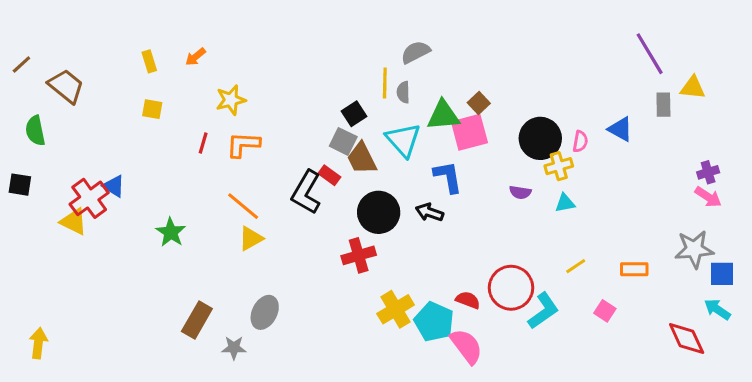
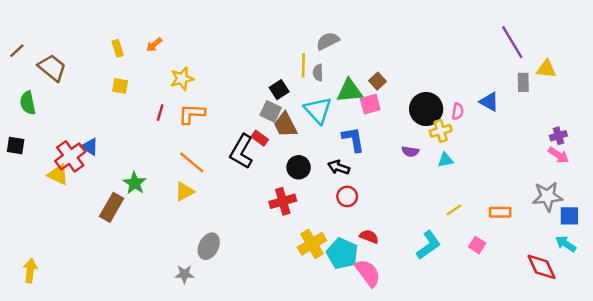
pink square: (469, 132) -> (370, 104), size x0.7
black circle: (379, 212) -> (299, 167), size x0.7
yellow triangle: (251, 238) -> (184, 192), moved
red circle: (511, 288) -> (347, 196), moved, size x0.6
brown rectangle: (197, 320) -> (112, 207), moved

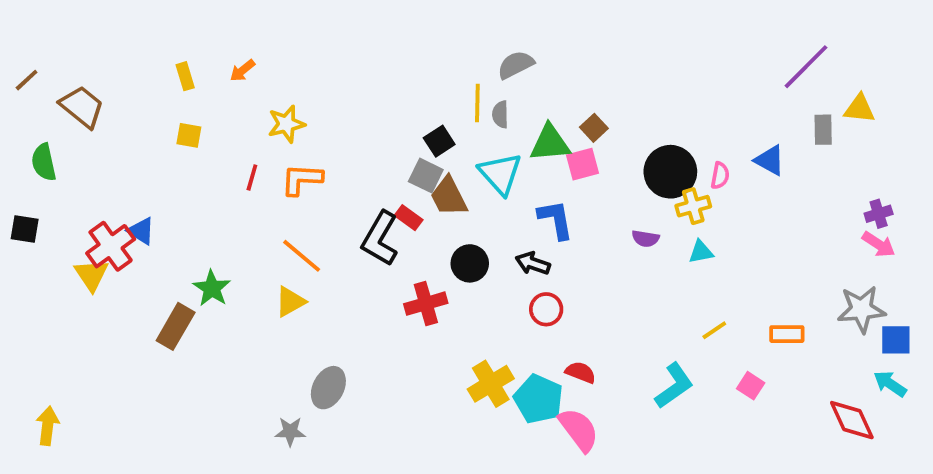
purple line: (512, 42) -> (806, 67), turned 76
yellow triangle: (58, 175) -> (91, 275), turned 30
red cross: (283, 201) -> (426, 304), moved

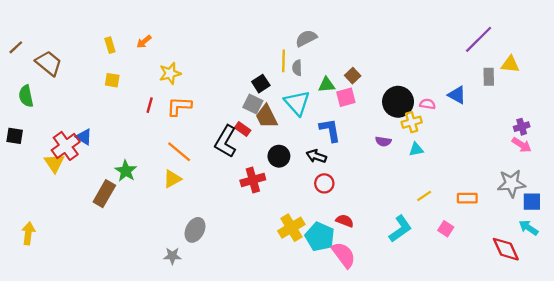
green triangle: (550, 143) -> (327, 85), size x0.7
pink semicircle: (720, 176) -> (428, 104), turned -91
yellow arrow: (48, 426) -> (28, 233), moved

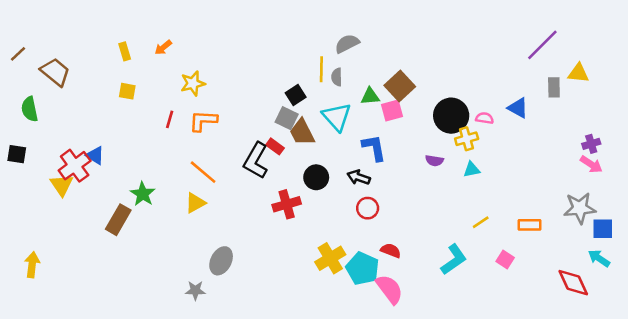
brown square: (353, 76) -> (400, 86), size x1.6

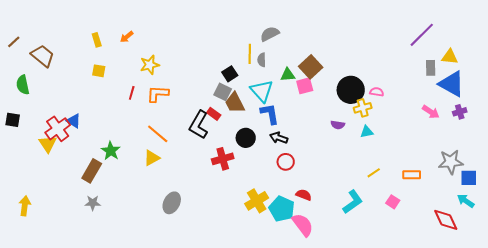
blue triangle: (518, 108) -> (452, 84), moved, size x1.6
blue L-shape: (374, 148) -> (270, 114), moved
pink arrow: (591, 164) -> (431, 112), moved
gray star: (195, 290) -> (93, 203), moved

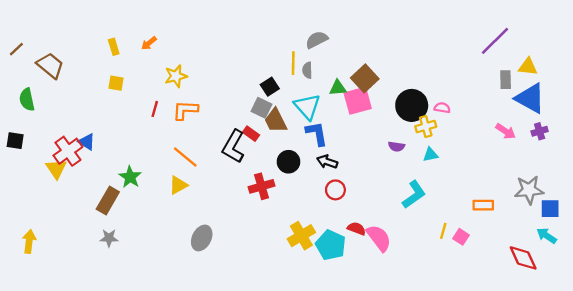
pink square: (305, 86) -> (358, 101), size x1.4
yellow line: (374, 173) -> (443, 231), moved, turned -40
cyan L-shape: (353, 202) -> (414, 195), moved
pink semicircle: (303, 225) -> (379, 238), moved

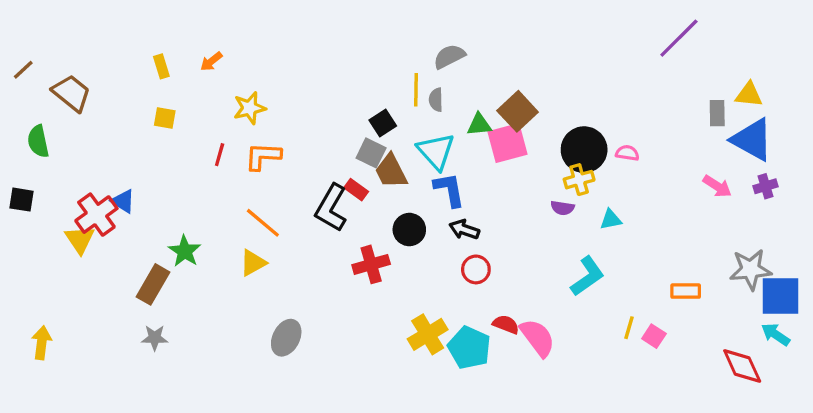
purple line: (495, 41) -> (679, 38), moved
yellow cross: (426, 127) -> (579, 180), moved
blue square: (550, 209) -> (780, 296), size x1.5

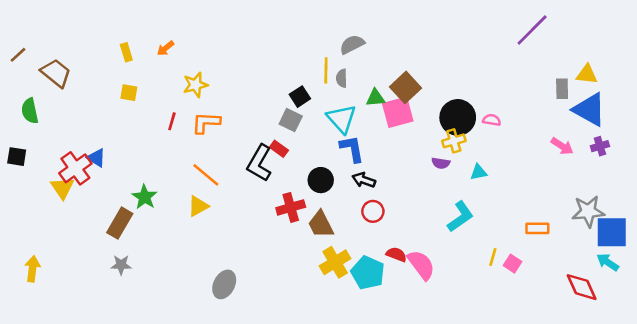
brown trapezoid: (391, 171) -> (321, 224), moved
gray ellipse: (286, 338) -> (224, 284), moved

